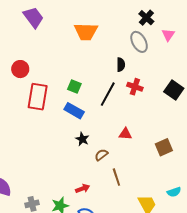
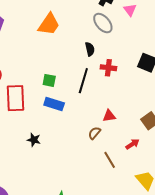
orange trapezoid: (86, 32) -> (49, 24), turned -45
black star: (82, 139) -> (34, 140), moved
brown semicircle: (101, 155) -> (94, 133), moved
red arrow: (83, 189) -> (132, 144), moved

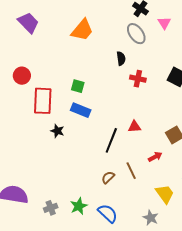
black line: (83, 81) -> (111, 140), moved
brown semicircle: (94, 133) -> (108, 177), moved
black star: (34, 140) -> (57, 131), moved

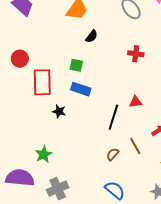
black semicircle: (121, 58) -> (92, 36), moved, turned 48
green star: (79, 206) -> (44, 154), moved
gray cross: (51, 208) -> (58, 189), size x1.5

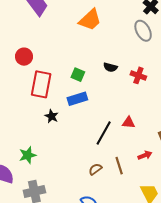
black semicircle: (92, 36) -> (110, 67), moved, turned 56
blue rectangle: (81, 89) -> (77, 99), turned -48

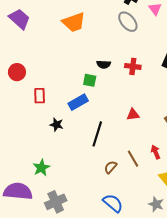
orange trapezoid: (90, 20) -> (74, 22), turned 35
green square: (78, 75) -> (90, 80), moved
red rectangle: (41, 84) -> (40, 96), size x0.6
black line: (104, 133) -> (97, 134), moved
red arrow: (145, 155) -> (156, 152), moved, turned -80

